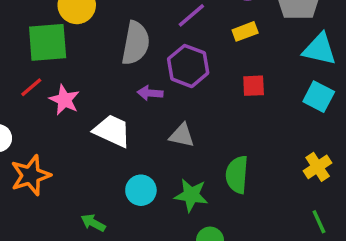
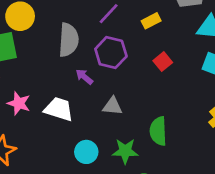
red square: (254, 86) -> (163, 62), turned -30
purple arrow: (150, 93) -> (84, 77), turned 42
pink star: (64, 100) -> (19, 103), moved

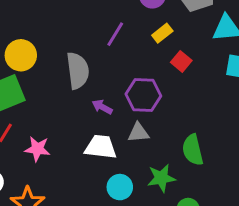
purple hexagon: (111, 53) -> (143, 95), moved
red square: (163, 62) -> (181, 61), moved
white trapezoid: (59, 109) -> (101, 147), moved

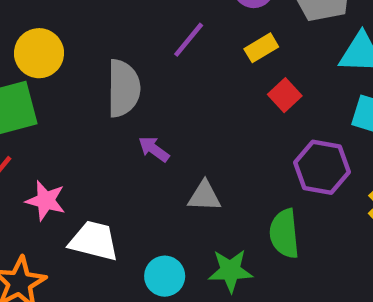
purple hexagon: (143, 95) -> (322, 167), moved
white trapezoid: (101, 147) -> (94, 241), moved

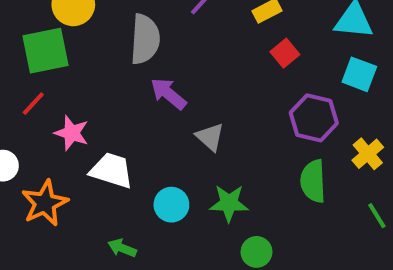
purple arrow: (154, 149) -> (168, 94), size x1.4
gray triangle: (204, 196) -> (210, 137), turned 36
green semicircle: (284, 234) -> (313, 181), moved

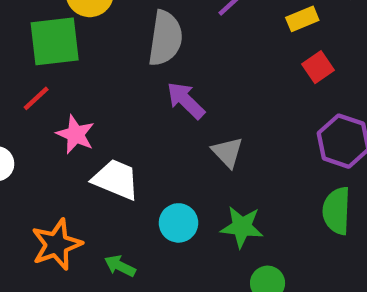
orange star: (45, 203) -> (57, 244), moved

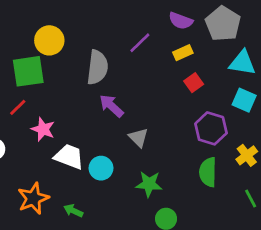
cyan circle: (178, 223) -> (101, 168), moved

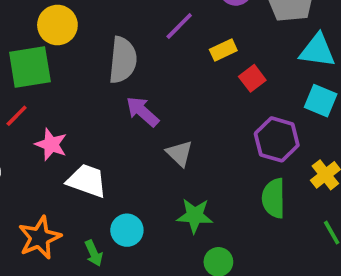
yellow rectangle: (183, 53) -> (223, 50), moved
cyan circle: (101, 168) -> (127, 230), moved
green arrow: (73, 211) -> (94, 253), turned -138

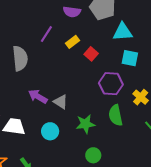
purple arrow: (142, 112) -> (38, 97), moved
green star: (195, 216) -> (85, 124), moved
cyan circle: (127, 230) -> (50, 131), moved

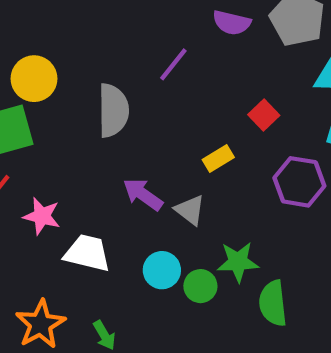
yellow rectangle: (72, 42) -> (218, 159), moved
green semicircle: (116, 115) -> (273, 303), moved
green circle: (93, 155) -> (200, 286), moved

